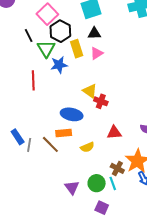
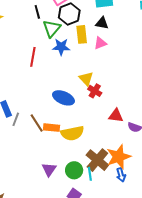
red triangle: (114, 132) -> (116, 116), moved
orange rectangle: (64, 133) -> (51, 128), moved
yellow semicircle: (87, 147) -> (72, 133), size x1.6
brown cross: (117, 168) -> (97, 160), size x1.6

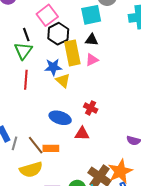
green triangle: (52, 28) -> (23, 51), moved
yellow rectangle: (82, 34) -> (72, 53), size x1.4
yellow triangle: (86, 79) -> (63, 81), moved
red triangle: (116, 116) -> (82, 134), moved
yellow semicircle: (72, 133) -> (31, 170), moved

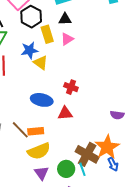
yellow rectangle: (72, 53) -> (47, 34), size x0.7
yellow semicircle: (31, 170) -> (39, 151), moved

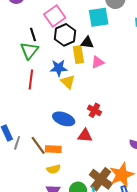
black triangle: (65, 19) -> (87, 42), moved
yellow semicircle: (39, 151) -> (54, 169), size x0.6

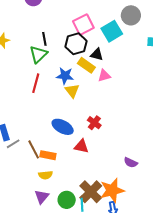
pink square: (55, 16) -> (83, 25), moved
cyan square: (99, 17) -> (112, 31), turned -30
yellow rectangle: (78, 55) -> (86, 65), turned -54
gray line: (17, 143) -> (13, 144), turned 32

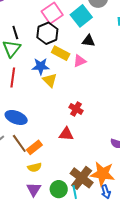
black triangle: (97, 54) -> (88, 41), moved
blue ellipse: (63, 127) -> (16, 117), moved
orange rectangle: (48, 155) -> (34, 147), turned -42
orange star: (112, 190) -> (103, 174), turned 30

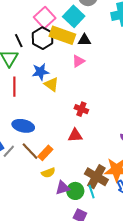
black line: (15, 32) -> (19, 41), moved
yellow rectangle: (61, 53) -> (62, 35), moved, size x1.4
purple triangle: (34, 189) -> (63, 188), moved, turned 49

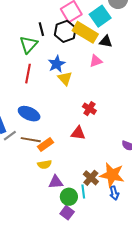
blue star: (40, 72) -> (57, 64), turned -30
brown line: (30, 151) -> (31, 140), turned -48
brown cross: (96, 177) -> (91, 178), size x0.7
green circle: (75, 191) -> (69, 197), moved

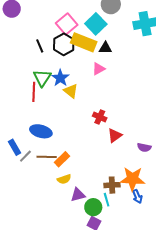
green triangle: (29, 44) -> (42, 78), moved
red triangle: (78, 133) -> (115, 135), moved, turned -35
brown cross: (91, 178) -> (112, 185), turned -35

